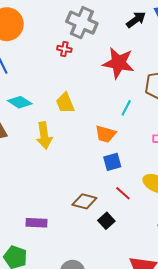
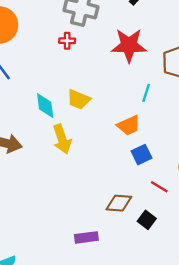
cyan diamond: (20, 102) -> (45, 106), moved, turned 60
yellow trapezoid: (65, 103) -> (79, 99), turned -35
orange trapezoid: (106, 134) -> (129, 125), turned -30
purple rectangle: (37, 223) -> (86, 237), moved

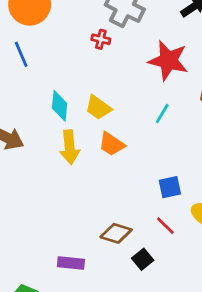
cyan line: (146, 93) -> (162, 114), moved
orange trapezoid: (129, 125) -> (112, 144), moved, turned 45
blue square: (142, 155) -> (170, 187), moved

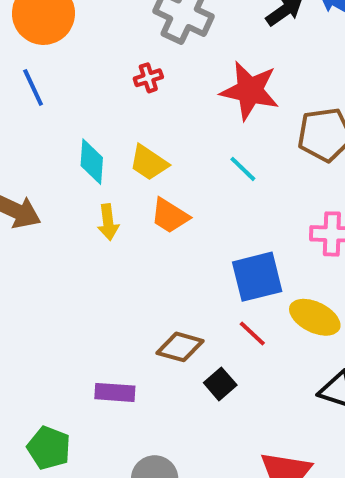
red cross: (101, 39) -> (148, 78), moved, turned -30
cyan line: (162, 114) -> (243, 169), turned -75
yellow arrow: (70, 147) -> (108, 222), size x0.7
blue square: (170, 187) -> (257, 277), size x1.5

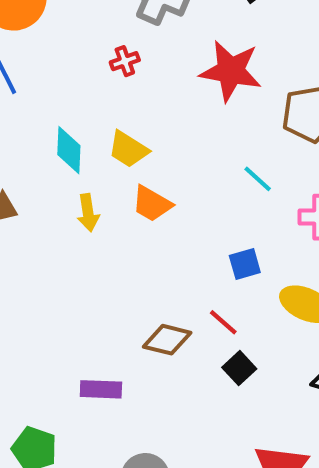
cyan line: (243, 169) -> (258, 179), moved
blue square: (257, 277) -> (245, 264), size x0.6
red line: (252, 333) -> (223, 322), moved
black square: (220, 384) -> (239, 368), moved

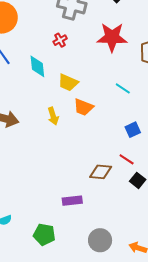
cyan diamond: (69, 150) -> (37, 66), moved
cyan line: (258, 179) -> (123, 88), moved

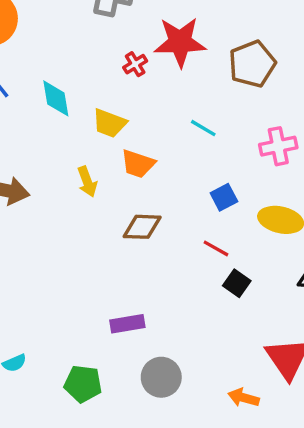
red cross: (60, 40) -> (135, 64), moved
brown diamond: (101, 172) -> (142, 227), moved
gray circle: (100, 240) -> (161, 377), moved

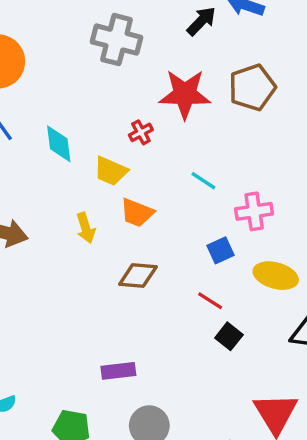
red cross: (135, 64) -> (141, 132), moved
brown pentagon: (252, 64) -> (252, 87), moved
pink cross: (278, 146) -> (254, 211), moved

